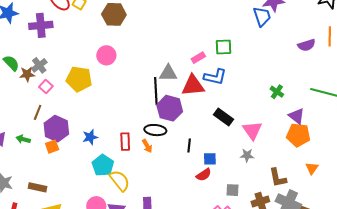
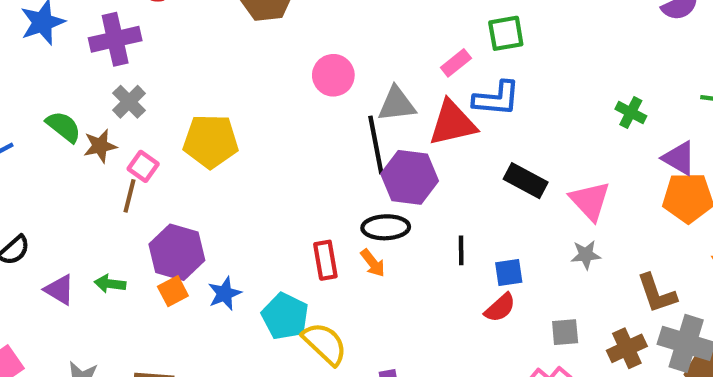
pink circle: (106, 55) -> (333, 75), moved
gray cross: (39, 65) -> (129, 102), moved
brown line: (38, 112) -> (130, 196), moved
blue star: (90, 137) -> (225, 294), moved

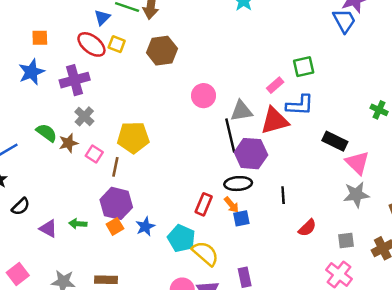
black rectangle: (526, 181) -> (335, 141), moved
brown line: (130, 196) -> (115, 167), moved
gray star: (586, 255) -> (356, 195), size x1.5
red rectangle: (325, 260) -> (204, 204), turned 35
blue square: (509, 273) -> (241, 218), moved

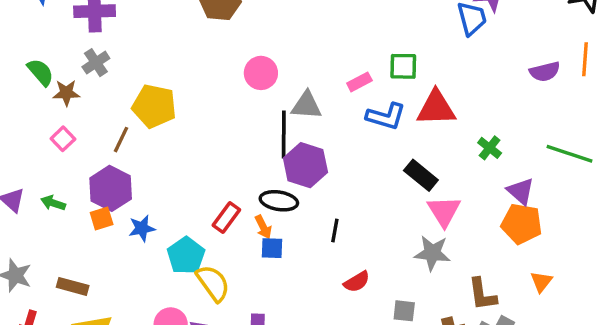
red triangle: (275, 121) -> (436, 108), moved
pink square: (94, 154) -> (63, 139), moved

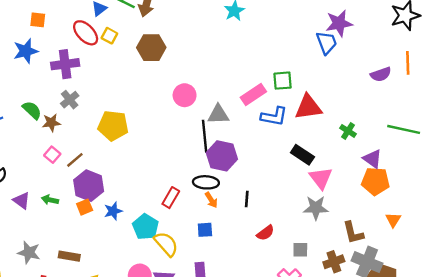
pink rectangle: (359, 82) -> (253, 94), size x1.5
brown line: (121, 140) -> (75, 160), moved, turned 30
orange arrow: (263, 227) -> (211, 200), moved
blue square: (272, 248) -> (205, 230), moved

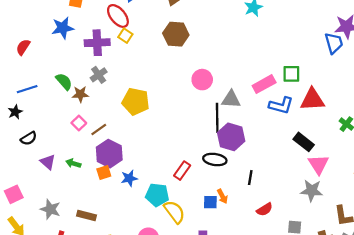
yellow square: (109, 36) -> (125, 36), moved
orange arrow: (211, 200) -> (222, 196), moved
cyan pentagon: (146, 227) -> (157, 195), turned -30

